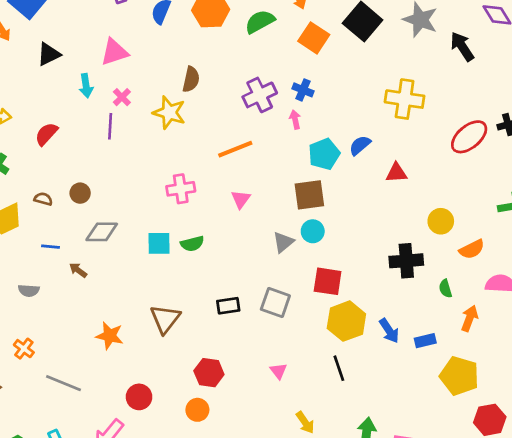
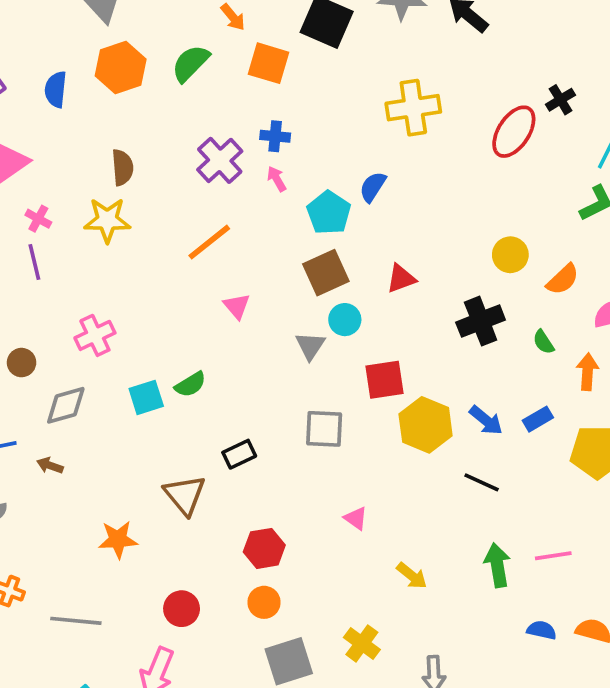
red triangle: (396, 173) -> (401, 279), moved
pink cross: (181, 189) -> (95, 335), moved
black rectangle: (228, 306) -> (239, 454), moved
black line: (339, 368) -> (482, 482), moved, turned -30

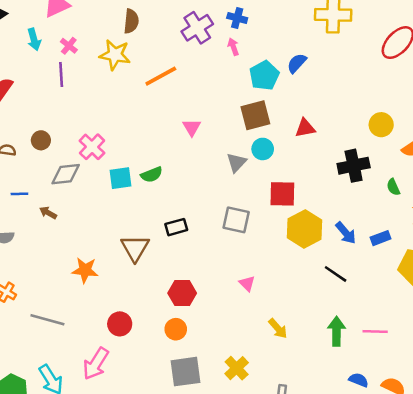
orange line: (209, 242) -> (161, 76), moved
pink cross: (95, 335) -> (92, 147), moved, turned -30

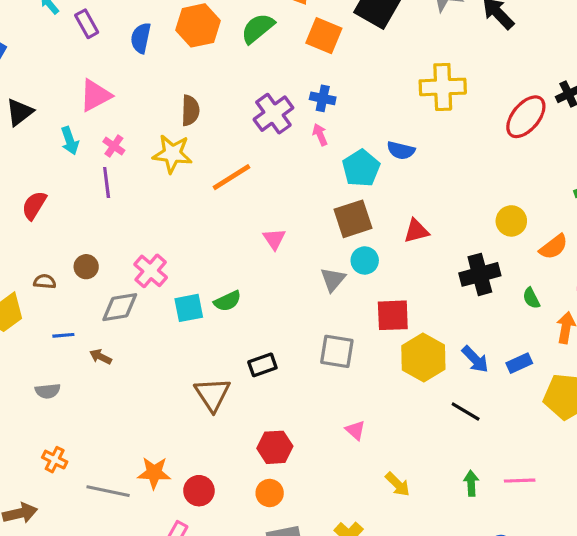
blue semicircle: (297, 63) -> (401, 150), turned -115
orange star: (85, 270) -> (154, 473), moved
green arrow: (336, 331) -> (471, 483), size x0.7

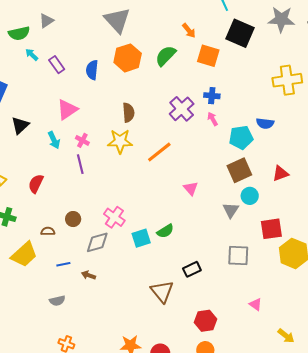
cyan pentagon: (361, 168) -> (241, 137), turned 30

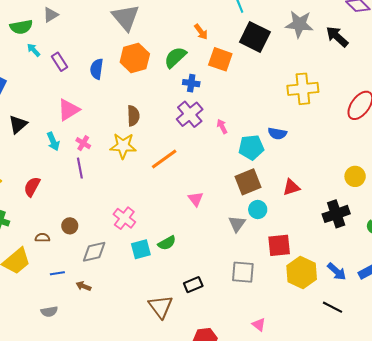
blue cross: (212, 96) -> (191, 83), moved
pink cross: (114, 217) -> (124, 218), moved

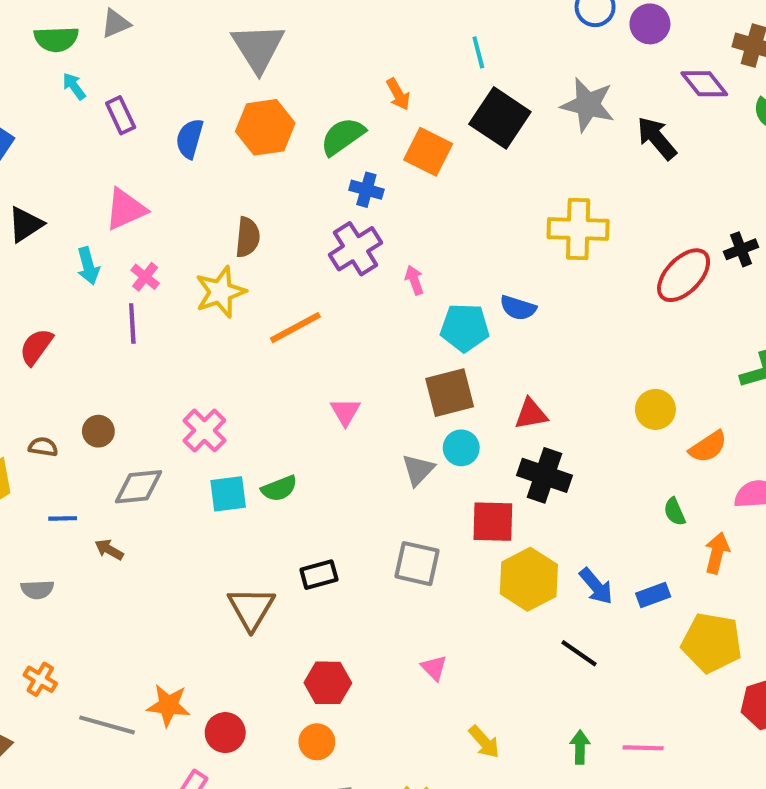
yellow star: (123, 146) -> (220, 292), turned -30
black cross: (336, 214) -> (544, 475), moved, turned 30

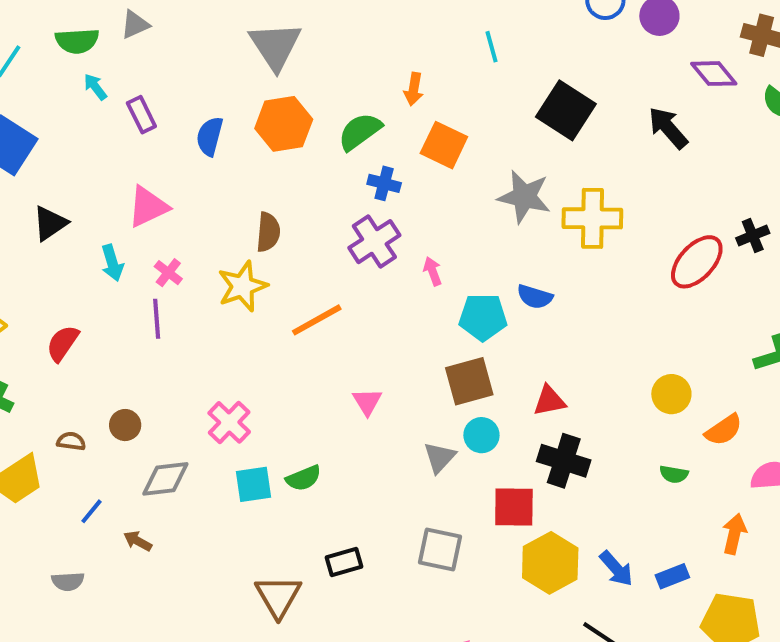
orange arrow: (398, 94) -> (414, 89), turned 40
gray star: (588, 105) -> (524, 197), moved
black square: (500, 118) -> (566, 110), moved
green semicircle: (675, 512) -> (674, 474), moved, turned -56
blue line: (63, 518) -> (92, 511), turned -48

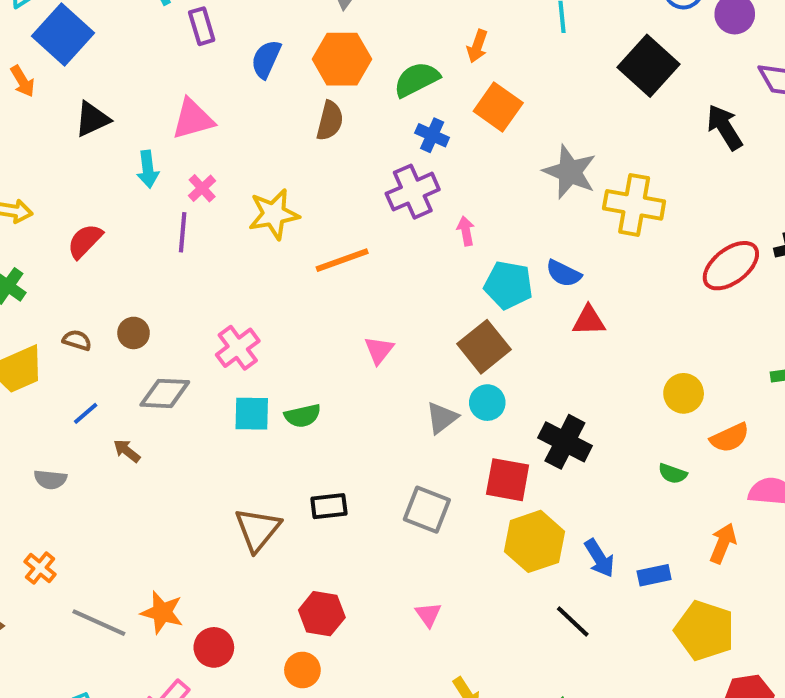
black square: (566, 110) -> (648, 66), moved
brown semicircle: (268, 232) -> (330, 121), moved
brown square: (469, 381) -> (484, 347), turned -33
red triangle: (549, 401) -> (589, 321), moved

